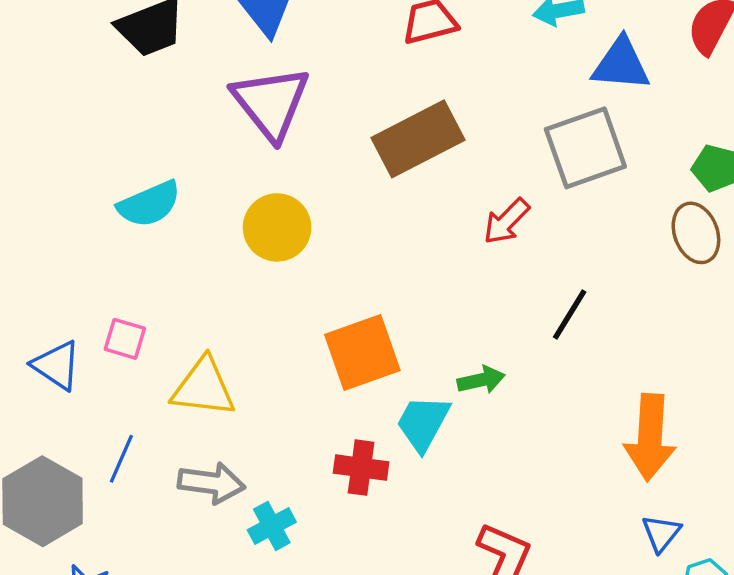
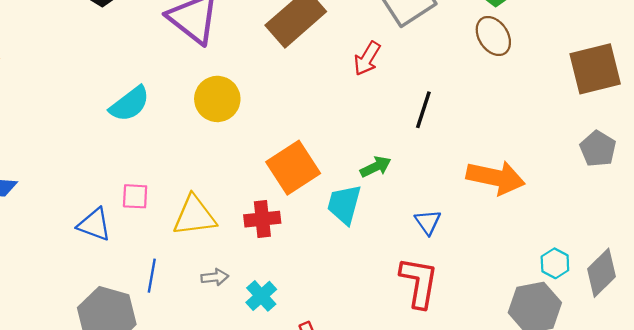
orange arrow: (650, 437) -> (496, 178), turned -68
red cross: (361, 468) -> (262, 219), moved
gray arrow: (211, 483) -> (215, 277), size x0.6
blue triangle: (661, 533) -> (428, 222), moved

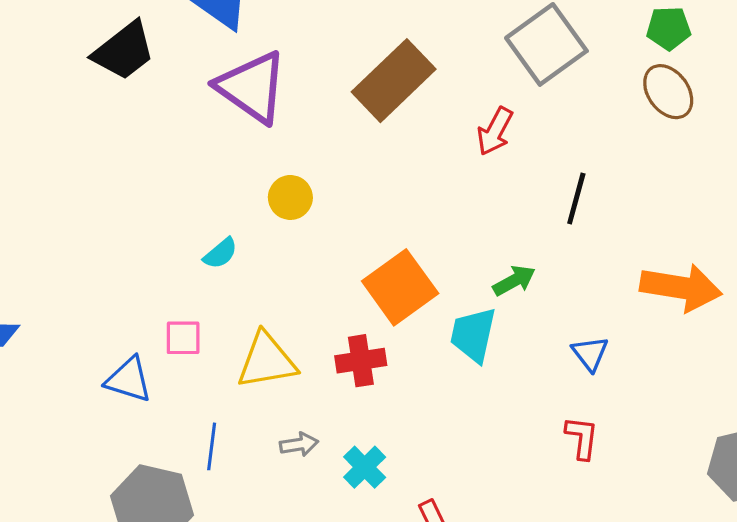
yellow circle: (217, 99) -> (290, 197), size x0.7
cyan semicircle: (130, 104) -> (220, 253), moved, size x0.6
red L-shape: (419, 282) -> (582, 438), size x0.6

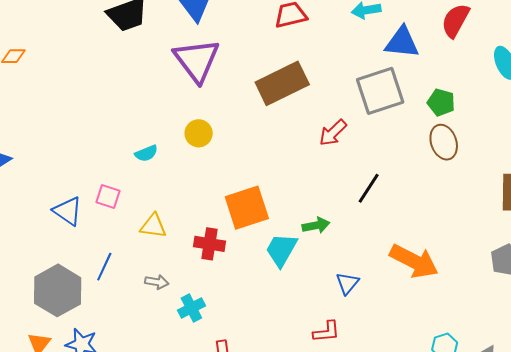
green pentagon: (669, 28) -> (441, 102), moved
yellow triangle: (267, 361) -> (153, 226), size x0.7
red L-shape: (582, 438) -> (326, 332), turned 60

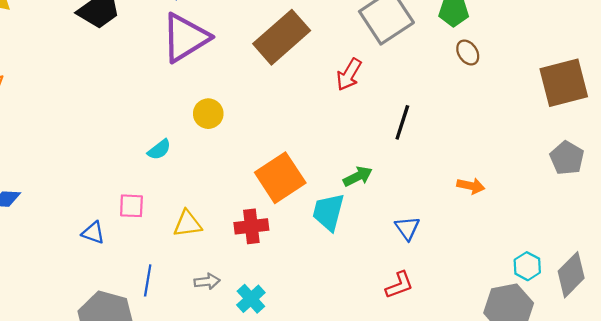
purple triangle: (197, 60) -> (185, 38), turned 51
brown ellipse: (444, 142) -> (468, 53), size x0.7
blue triangle: (68, 211) -> (93, 233), size x0.7
orange arrow: (414, 261) -> (471, 186), size x0.5

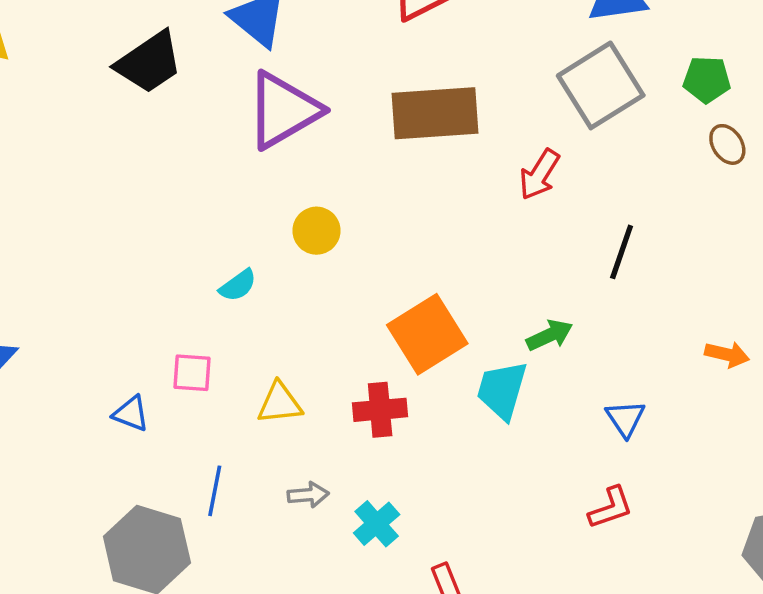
brown rectangle: (282, 37) -> (435, 113), turned 36

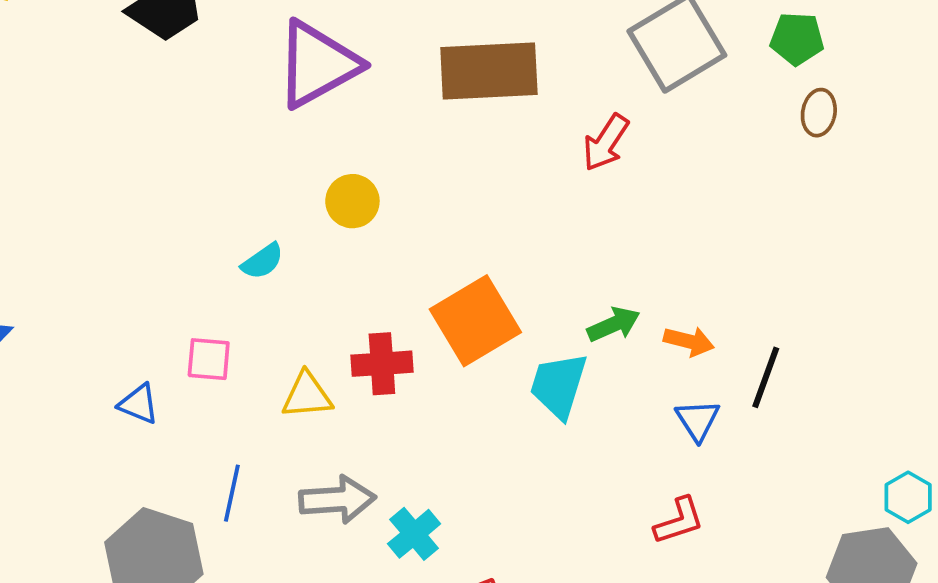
brown ellipse: (727, 144) -> (819, 113), turned 42
black line: (622, 252) -> (766, 377), moved
orange arrow: (727, 354) -> (689, 341), moved
red cross: (380, 410) -> (382, 364), moved
gray arrow: (308, 495) -> (337, 500), size x1.6

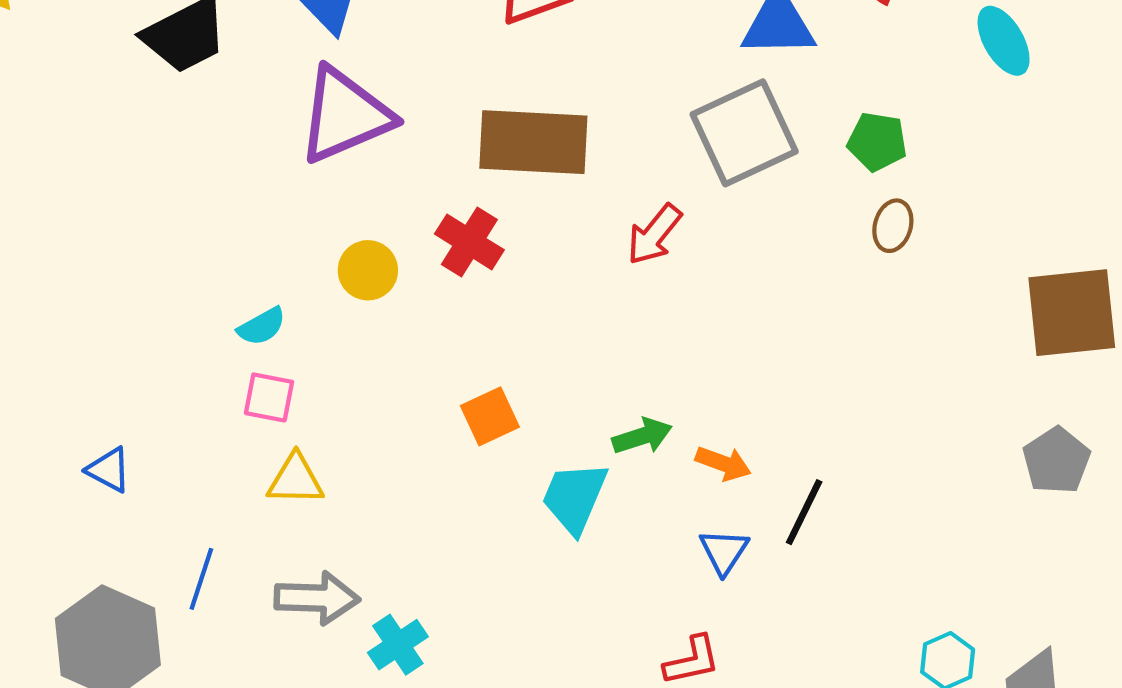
orange square: (475, 321) -> (490, 416), size x0.6
pink square: (209, 359) -> (269, 397), moved
red cross: (382, 364) -> (469, 242), moved, turned 30

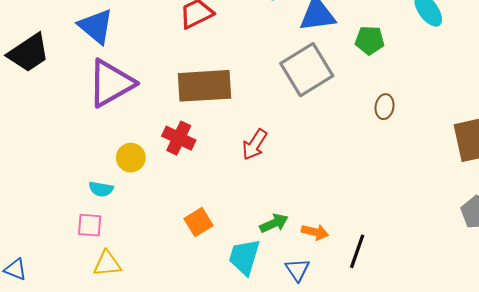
green pentagon: (877, 142) -> (370, 40), moved
red arrow: (654, 234) -> (255, 145), moved
cyan semicircle: (262, 326) -> (101, 189), moved, turned 45
blue triangle: (724, 551) -> (297, 270), moved

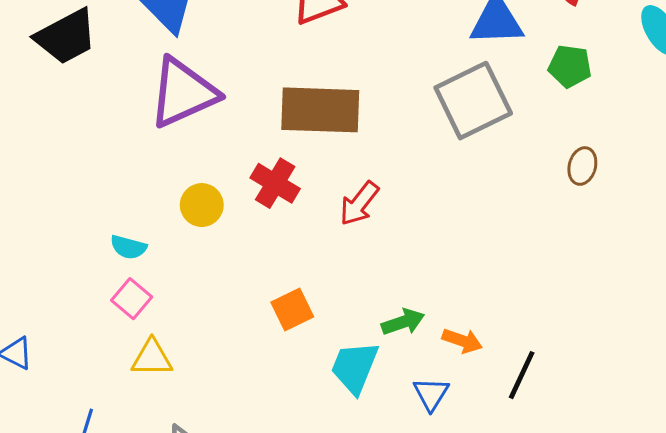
red arrow: (255, 145) -> (359, 203), moved
cyan semicircle: (101, 189) -> (128, 247), moved
pink square: (90, 225) -> (132, 299), turned 30

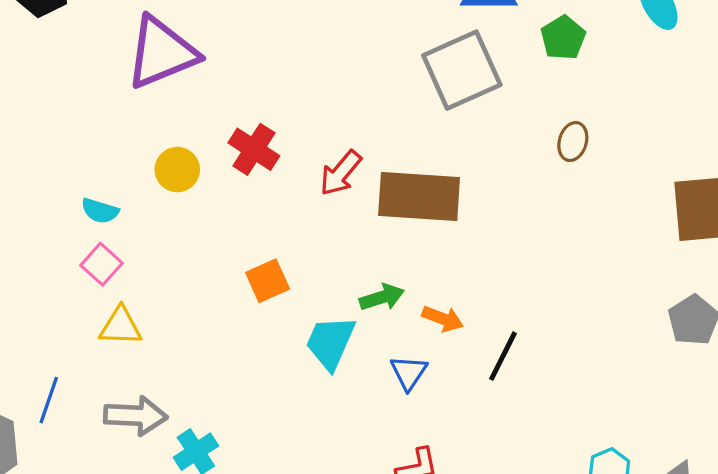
green pentagon: (570, 66) -> (563, 38), turned 30
brown rectangle: (320, 110) -> (419, 197), moved

